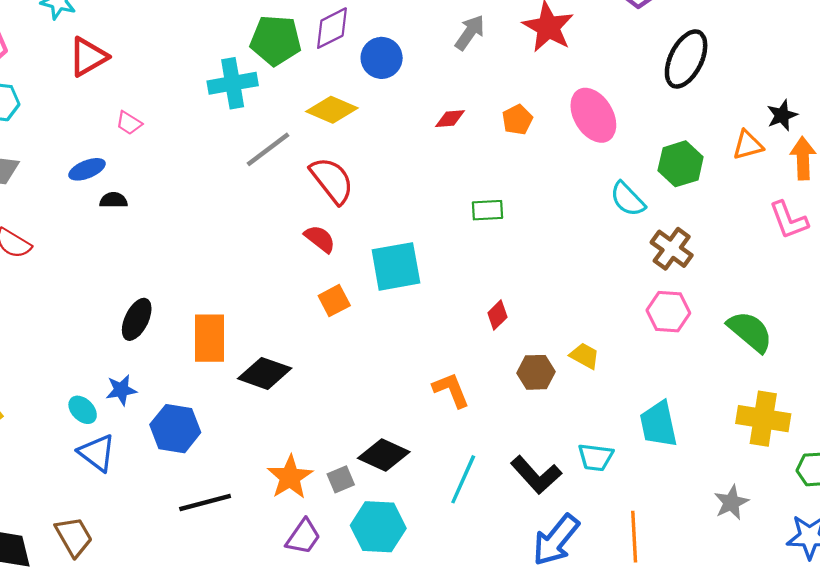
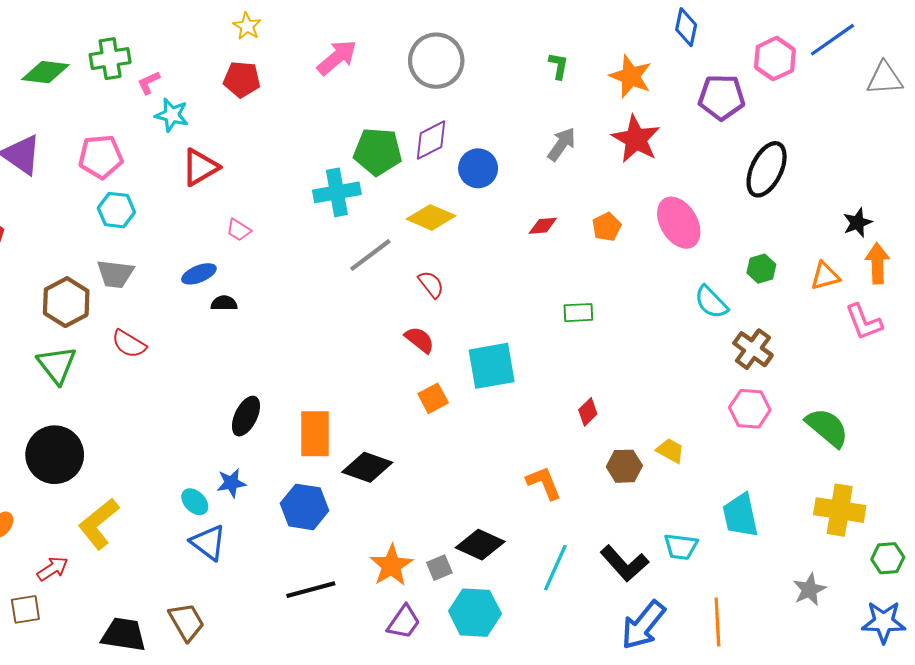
orange triangle: (748, 145) -> (825, 276), moved
green hexagon: (681, 164) -> (761, 269), size x0.7
red semicircle: (332, 180) -> (431, 284), size x0.6
blue hexagon: (175, 429) -> (305, 507), moved

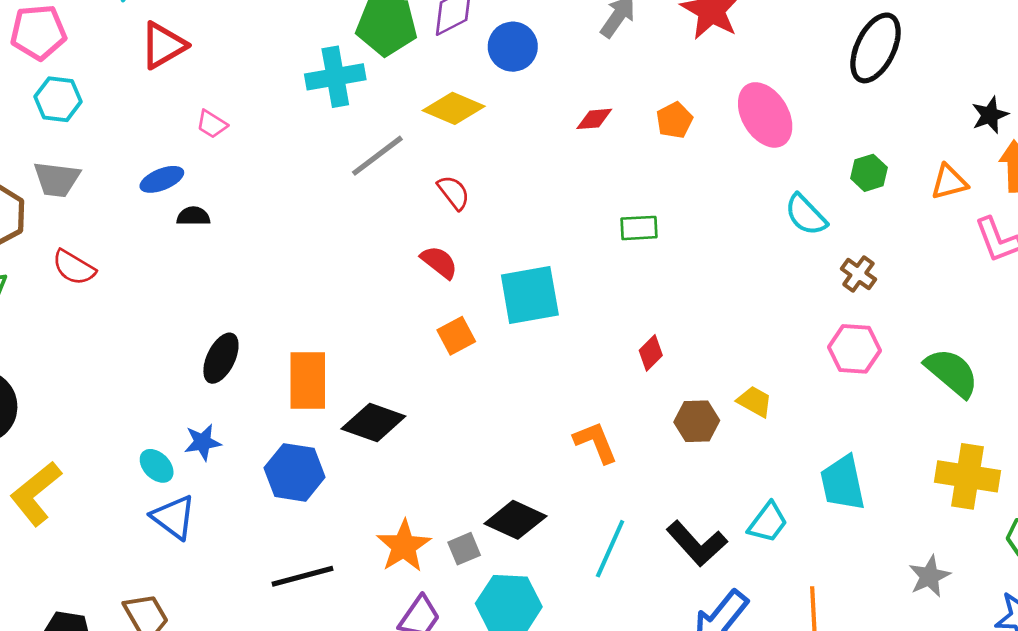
brown cross: (753, 349) -> (858, 274), size x0.7
cyan trapezoid: (681, 547) -> (768, 522), turned -60

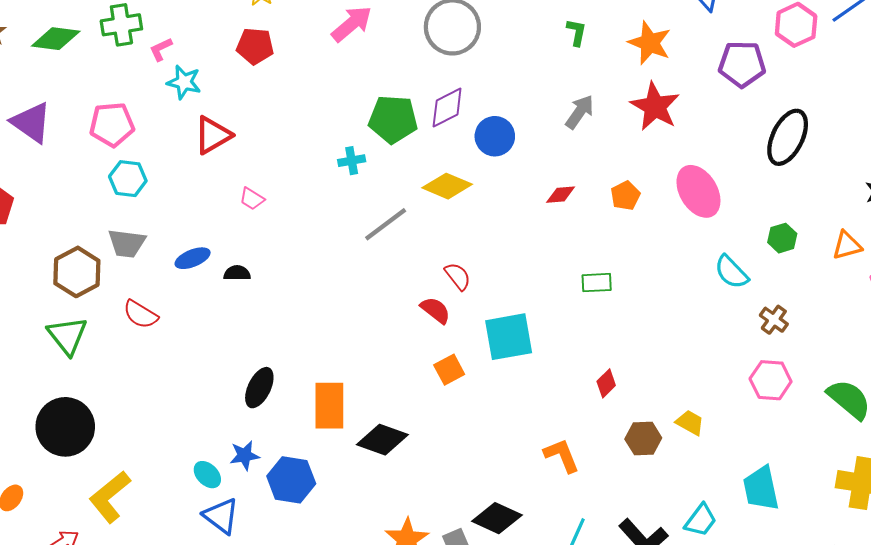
cyan cross: (335, 77) -> (352, 161), size x0.6
blue ellipse: (162, 179) -> (193, 258), moved
red semicircle: (454, 193) -> (458, 276), moved
blue hexagon: (295, 472) -> (291, 480), moved

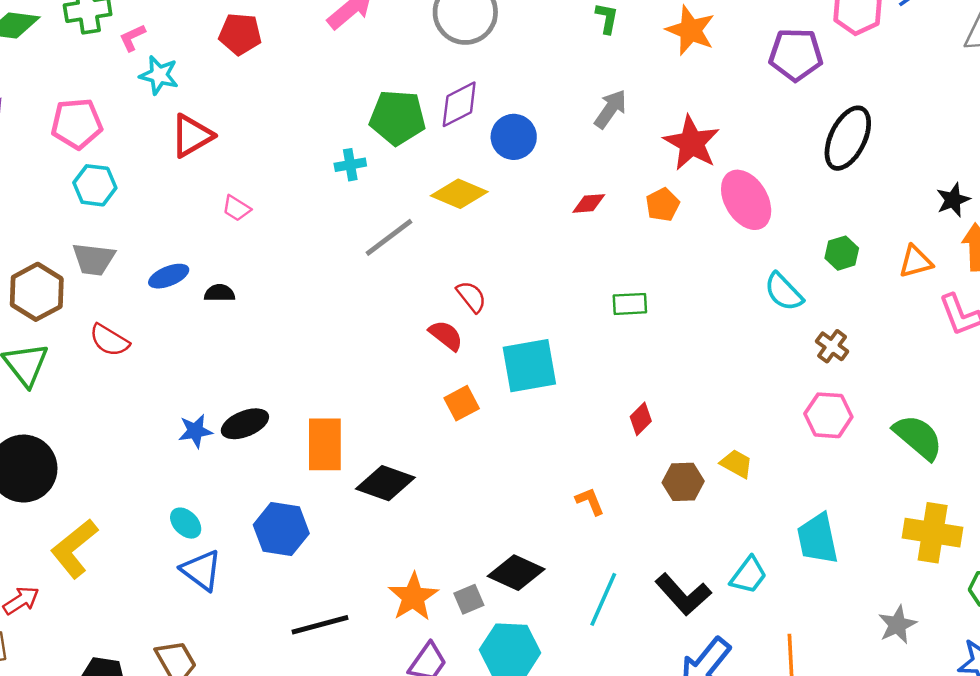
red star: (655, 107) -> (692, 143), moved
black ellipse: (259, 388) -> (245, 424), turned 42
blue star: (244, 455) -> (195, 431), moved
orange L-shape: (562, 455) -> (590, 501), size x0.7

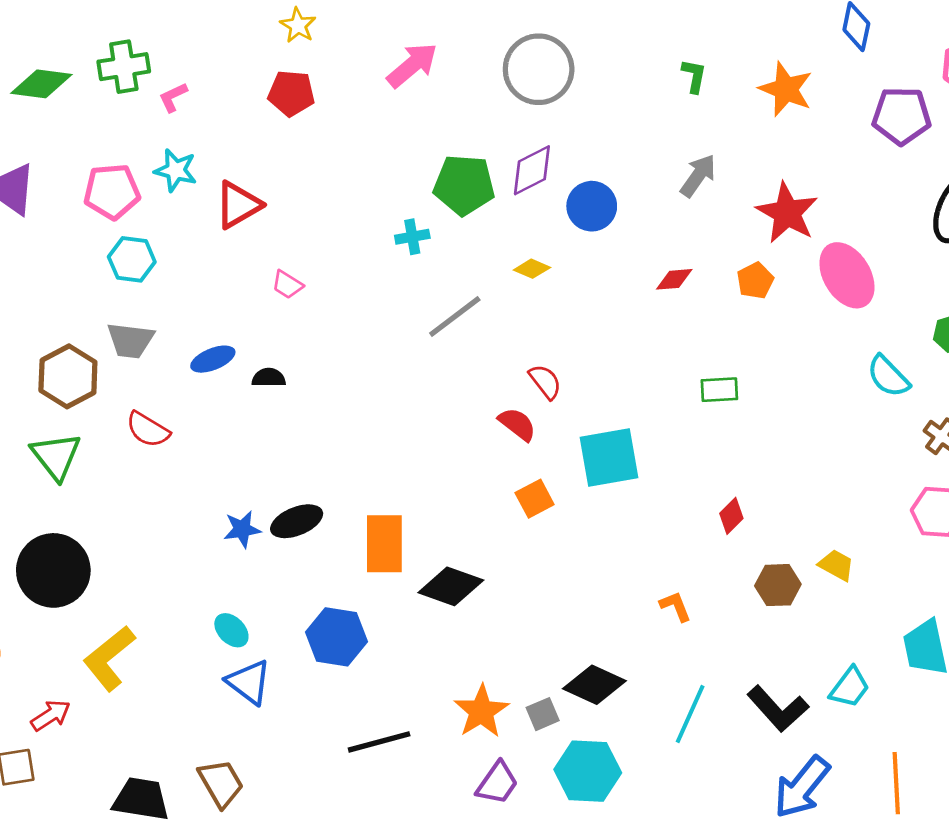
cyan star: (159, 75) -> (176, 170), moved
yellow diamond: (459, 194) -> (532, 269), size x0.6

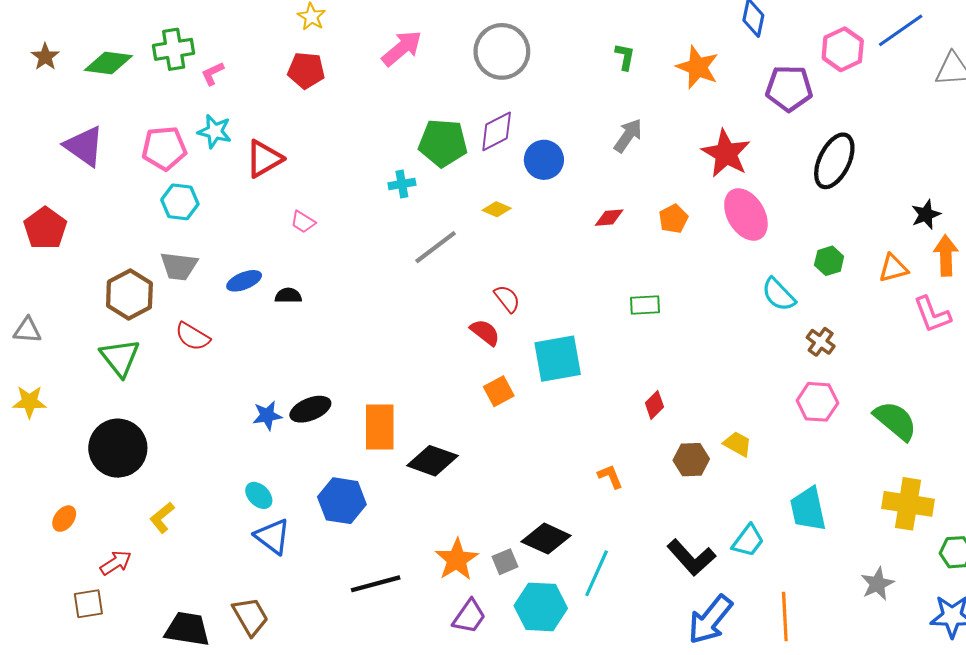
red star: (787, 213) -> (726, 153), moved
yellow L-shape: (109, 658) -> (162, 518), size x0.6
cyan line: (690, 714) -> (597, 573), moved

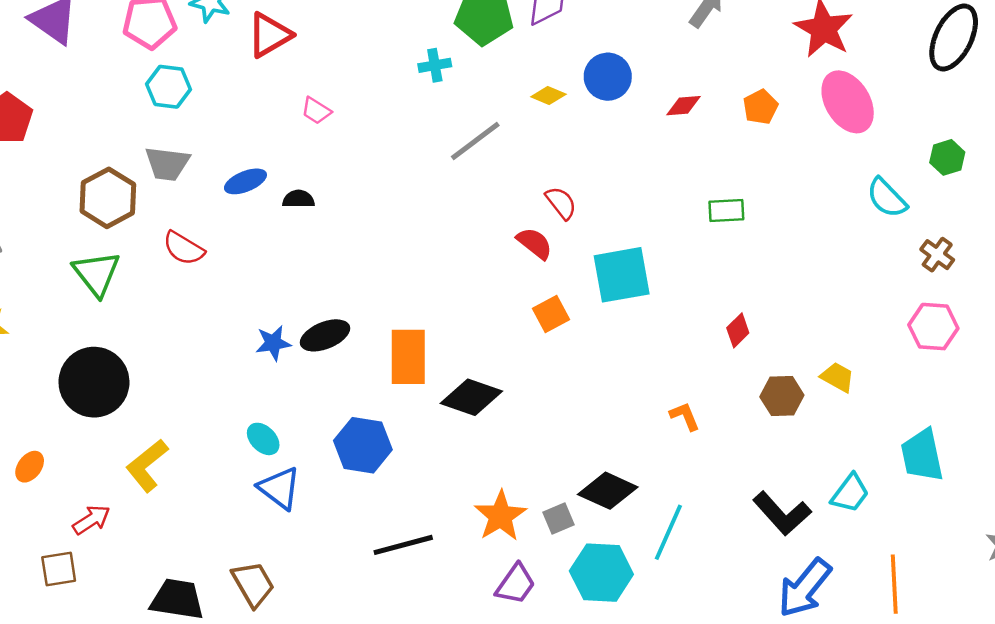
blue circle: (544, 160) -> (608, 77), moved
yellow L-shape: (162, 518) -> (147, 465), size x1.4

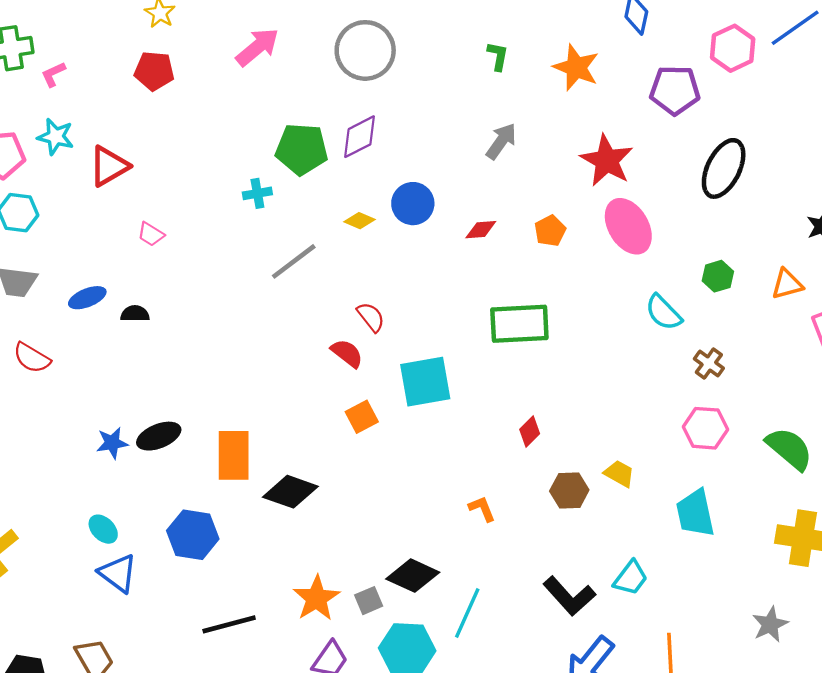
green rectangle: (726, 210) -> (519, 324), size x1.8
cyan trapezoid: (922, 455) -> (695, 513), moved

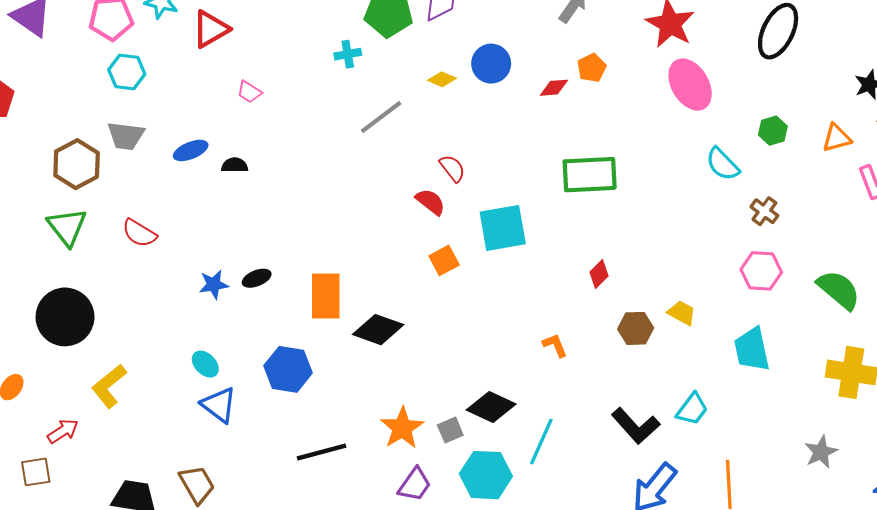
orange pentagon: (550, 231) -> (592, 68), moved
red semicircle: (32, 358) -> (139, 233), moved
black ellipse: (159, 436) -> (257, 278), size x0.7

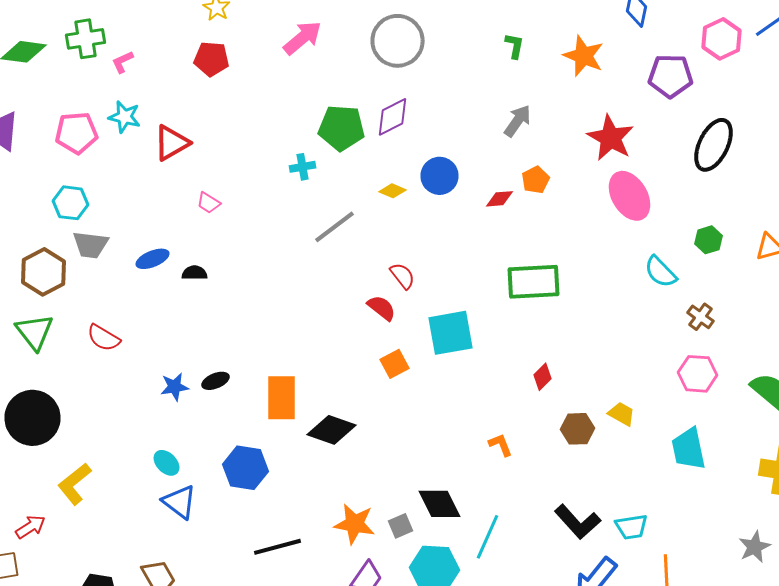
cyan hexagon: (127, 72) -> (70, 203), moved
black diamond: (491, 407) -> (440, 504), turned 39
cyan trapezoid: (692, 409) -> (632, 527), moved, turned 44
orange star: (402, 428) -> (354, 524), turned -30

